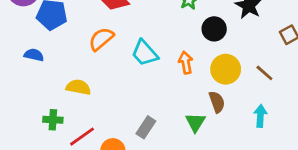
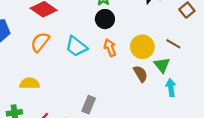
black circle: (214, 29) -> (105, 19), moved
cyan arrow: (260, 116) -> (171, 88), moved
green triangle: (195, 122) -> (162, 65), moved

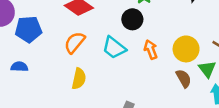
black circle: (105, 19) -> (132, 19), moved
yellow semicircle: (29, 83) -> (79, 79), moved, turned 102

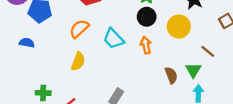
black circle: (132, 19) -> (147, 17), moved
yellow circle: (186, 49) -> (179, 27), moved

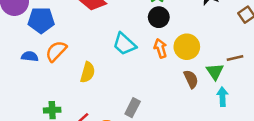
yellow circle: (179, 27) -> (187, 47), moved
orange semicircle: (79, 29) -> (56, 51), moved
brown line: (208, 51) -> (235, 58), moved, turned -48

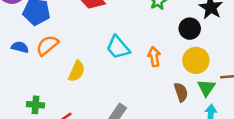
black circle: (159, 17) -> (190, 29), moved
yellow circle: (187, 47) -> (196, 60), moved

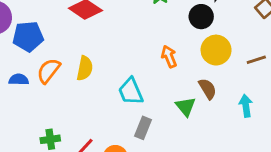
cyan trapezoid: (118, 47) -> (131, 91), moved, turned 30
yellow semicircle: (77, 71) -> (85, 68), moved
green triangle: (206, 88) -> (186, 107), moved

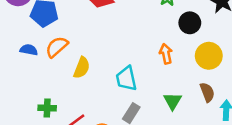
black circle: (201, 17) -> (190, 23), moved
yellow semicircle: (85, 68) -> (82, 68), moved
brown semicircle: (208, 89) -> (207, 92), moved

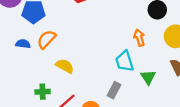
yellow semicircle: (82, 68) -> (65, 66), moved, turned -78
cyan trapezoid: (126, 79) -> (125, 61), moved

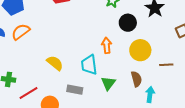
yellow semicircle: (65, 66) -> (55, 63), moved
gray rectangle: (114, 90) -> (75, 90), turned 63

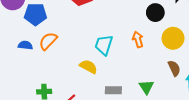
cyan trapezoid: (89, 65) -> (104, 45), moved, turned 35
green triangle: (108, 83) -> (146, 87), moved

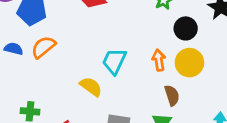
yellow circle: (173, 38) -> (189, 63), moved
brown semicircle: (174, 68) -> (172, 95), moved

